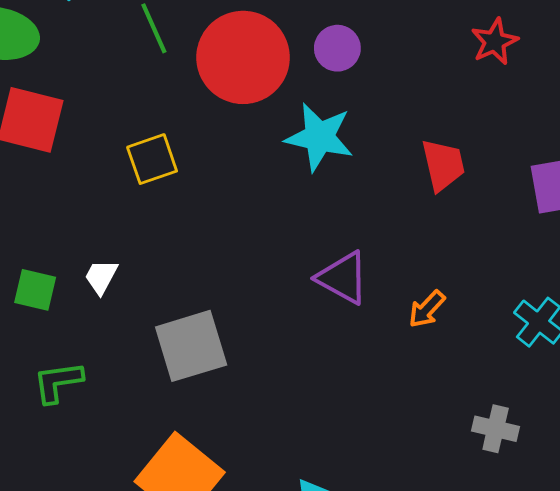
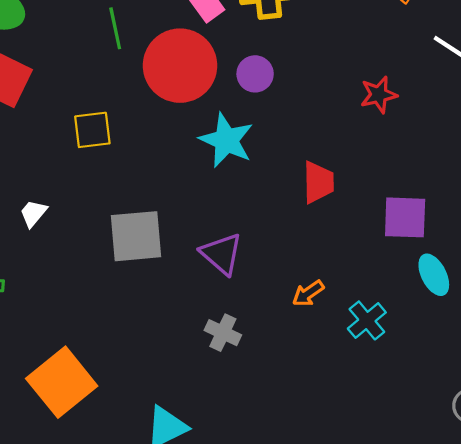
orange arrow: (427, 309) -> (308, 293), moved
gray square: (191, 346) -> (136, 236), moved
gray cross: (496, 429) -> (223, 333), moved

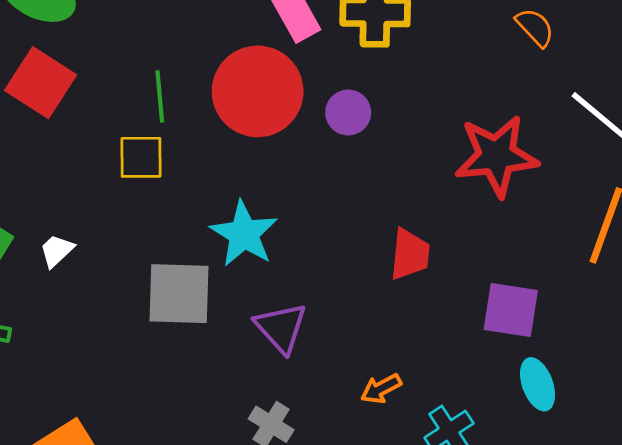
green line: (115, 28) -> (160, 96), moved
red star: (379, 95) -> (496, 156), size x1.8
cyan star: (226, 140) -> (244, 234), moved

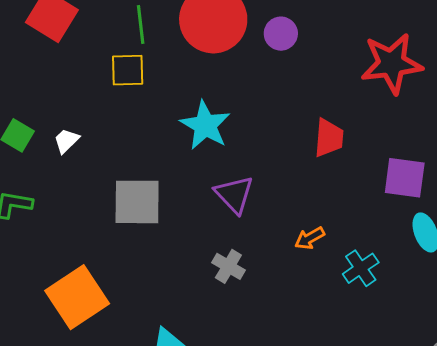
gray square: (179, 294) -> (137, 202), moved

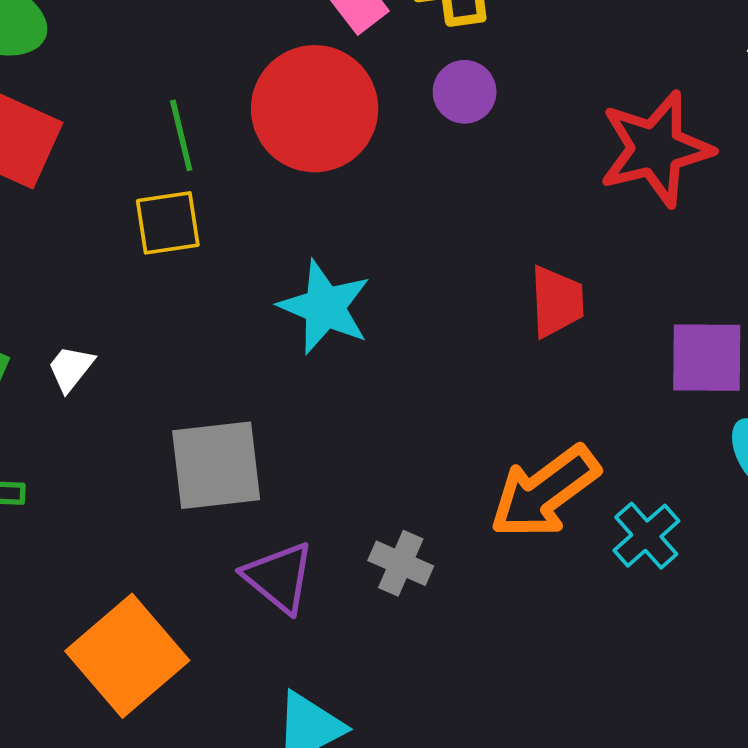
purple circle: (281, 34) -> (465, 92), moved
purple triangle: (234, 194) -> (279, 577), moved
orange arrow: (310, 238) -> (545, 492), size x2.0

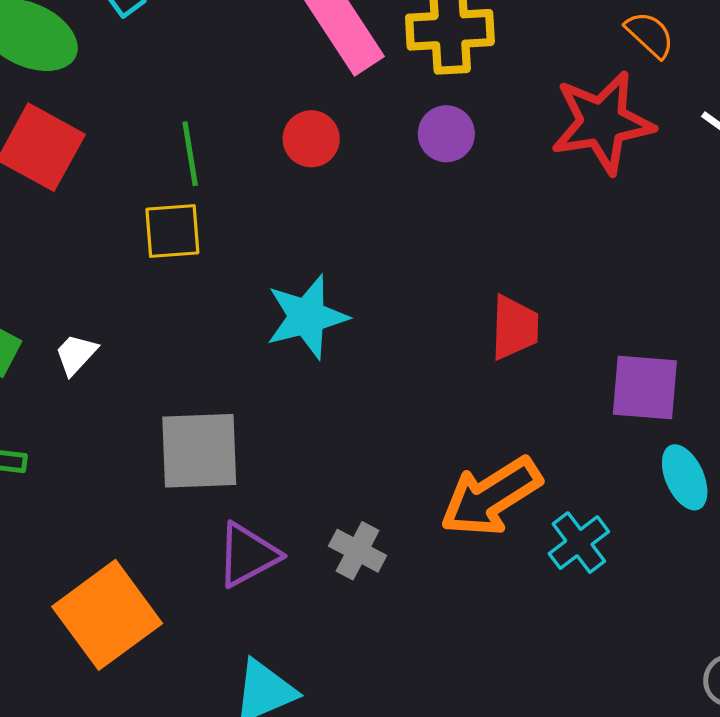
red circle: (315, 109) -> (311, 139), size x0.5
red star: (656, 149) -> (602, 122), moved
cyan star: (325, 307) -> (307, 317), turned 30
purple triangle: (279, 577) -> (248, 555), turned 48

